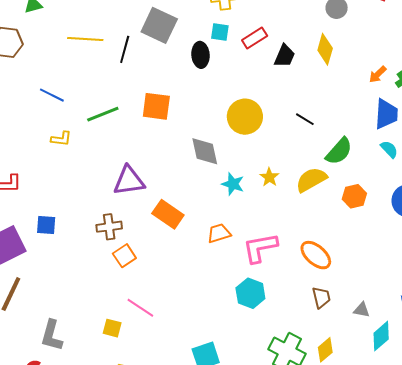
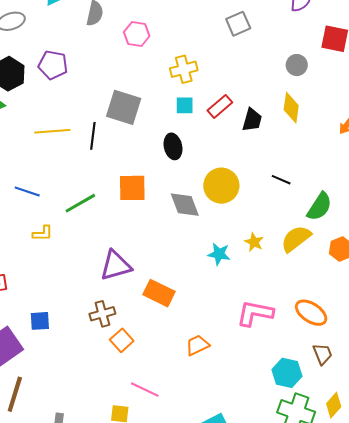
black ellipse: (200, 55) -> (173, 146), moved
gray diamond: (205, 151) -> (185, 205), moved
orange trapezoid: (219, 233) -> (197, 345), moved
pink L-shape: (260, 248) -> (255, 313), turned 30
cyan hexagon: (250, 293) -> (287, 373), moved

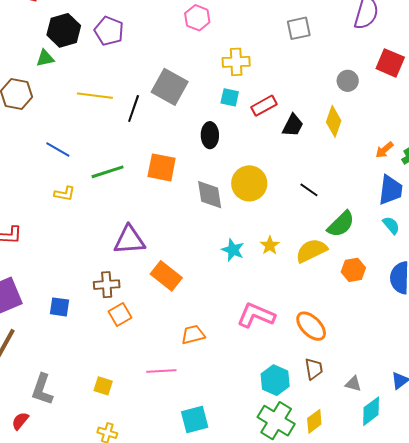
blue square: (40, 321) -> (60, 307), moved
pink line: (145, 390) -> (161, 371), moved, turned -40

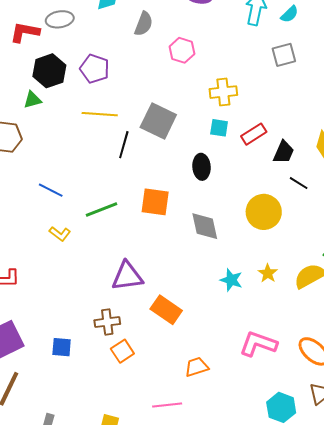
yellow line: (95, 96) -> (100, 114), moved
yellow circle: (249, 183) -> (264, 212), moved
black line: (309, 190) -> (299, 183), moved
yellow L-shape: (65, 194) -> (60, 234), turned 30

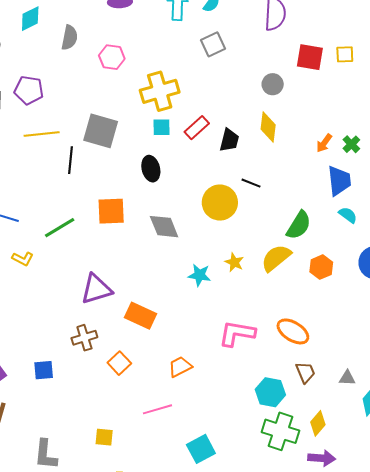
yellow cross: (223, 92) -> (160, 91), size x1.4
black line: (299, 183) -> (251, 183), moved
orange square: (122, 351) -> (119, 363), moved

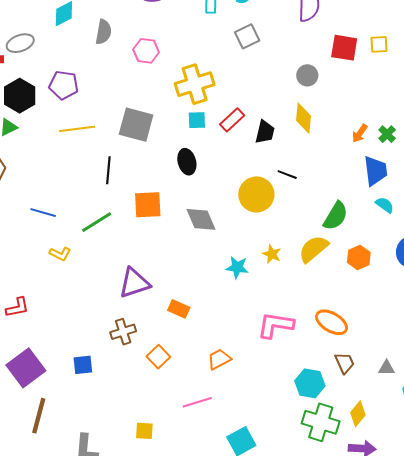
black line: (71, 160) -> (108, 170), moved
orange rectangle: (140, 316) -> (179, 309), size x0.7

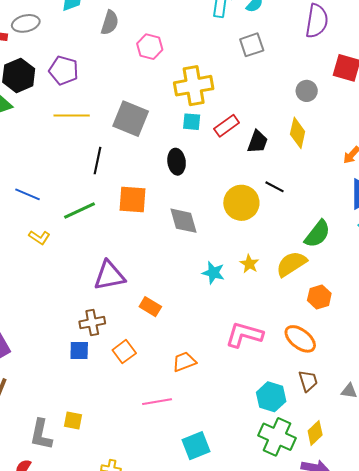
orange hexagon: (359, 257) -> (319, 297), moved
blue square: (83, 365) -> (79, 350), moved
yellow square: (144, 431) -> (73, 420), moved

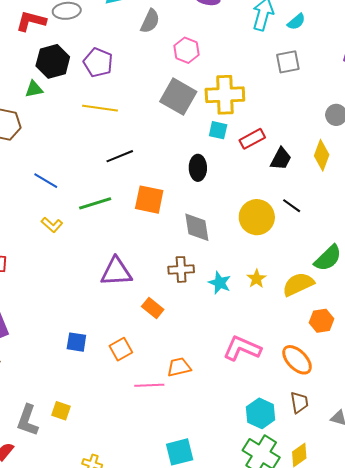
gray square: (131, 119) -> (178, 97), moved
black line: (98, 161) -> (120, 156), turned 48
brown cross: (92, 323) -> (181, 269), moved
pink line: (157, 402) -> (149, 385), moved

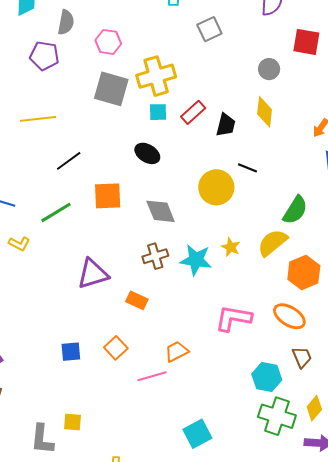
purple pentagon: (98, 62) -> (44, 56), moved
black ellipse: (198, 168) -> (147, 153), turned -45
cyan star: (220, 283) -> (196, 260), size x1.4
orange hexagon: (321, 321) -> (304, 272), size x1.4

